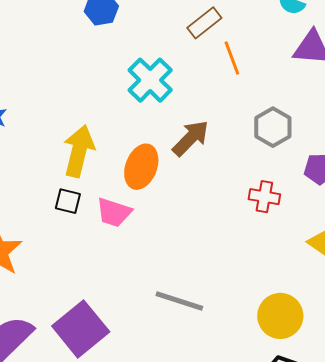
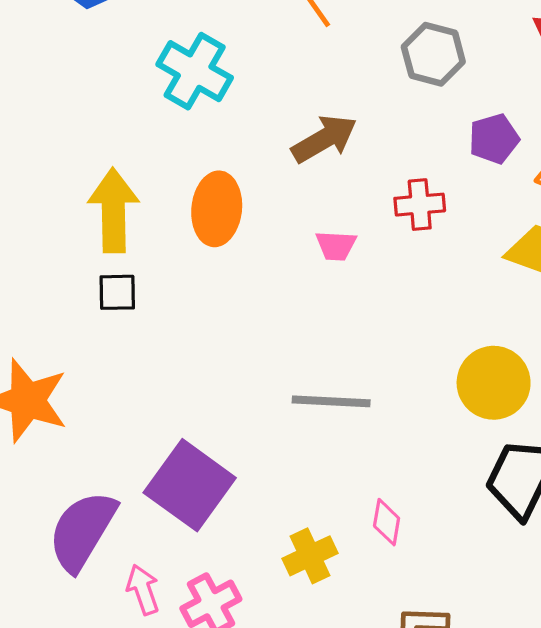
gray hexagon: (273, 127) -> (433, 54), moved
brown arrow: (191, 138) -> (324, 139), moved, turned 30
pink trapezoid: (114, 212) -> (336, 246), moved, size x0.7

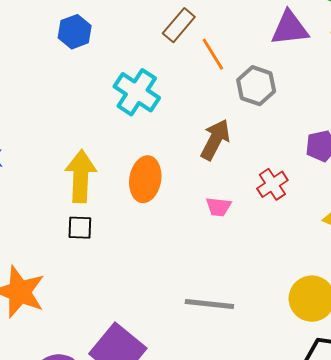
gray hexagon: (433, 54) -> (256, 86), moved
brown arrow: (324, 139) -> (215, 140), turned -36
red cross: (420, 205) -> (272, 184), turned -32

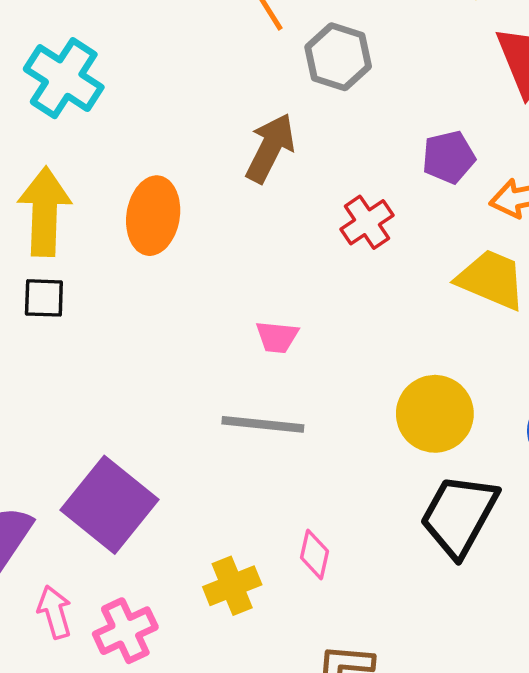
cyan cross: (137, 92) -> (64, 78), moved
pink trapezoid: (218, 207) -> (277, 337), moved

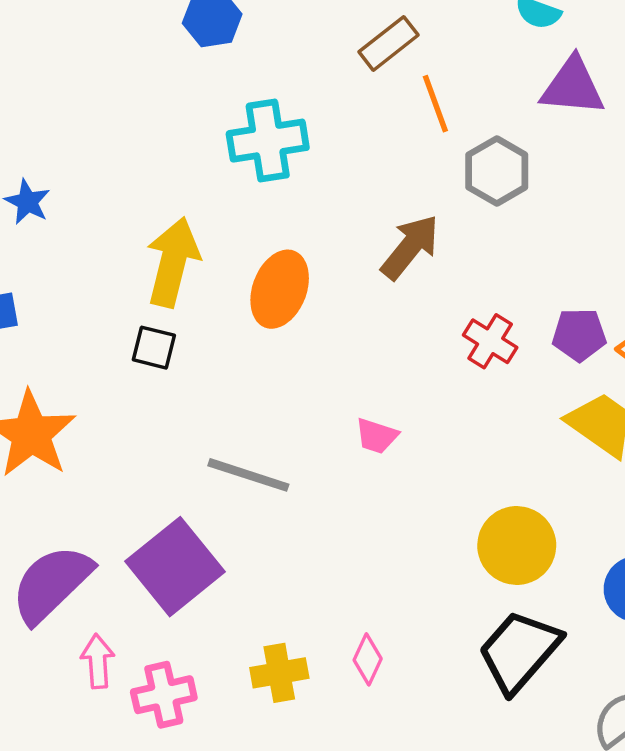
cyan cross: (64, 78) -> (268, 141), moved, turned 36
purple pentagon: (449, 157) -> (579, 335), moved
red cross: (367, 222) -> (490, 341), turned -36
gray line: (263, 424) -> (248, 475), moved

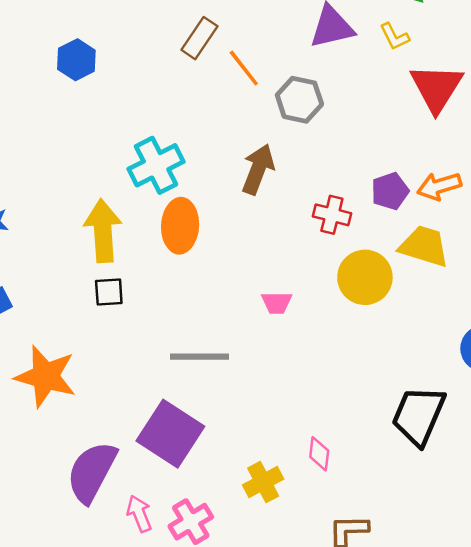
cyan cross: (268, 141) -> (156, 165), moved
yellow circle: (517, 546) -> (365, 277), moved

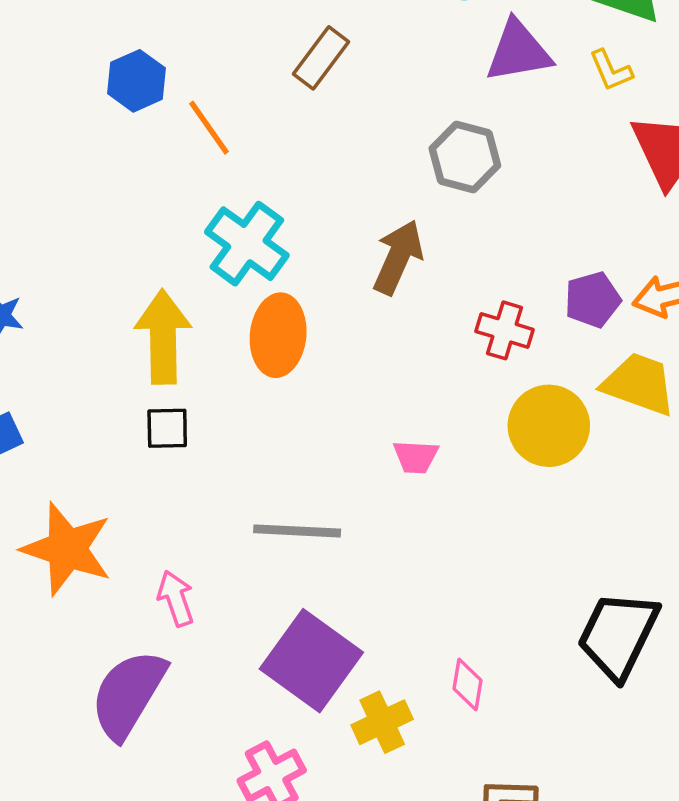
orange line: (244, 68) -> (209, 128), moved
cyan cross: (156, 165) -> (247, 244), turned -30
purple square: (170, 434) -> (311, 661), moved
pink arrow: (139, 514) -> (176, 598), moved

